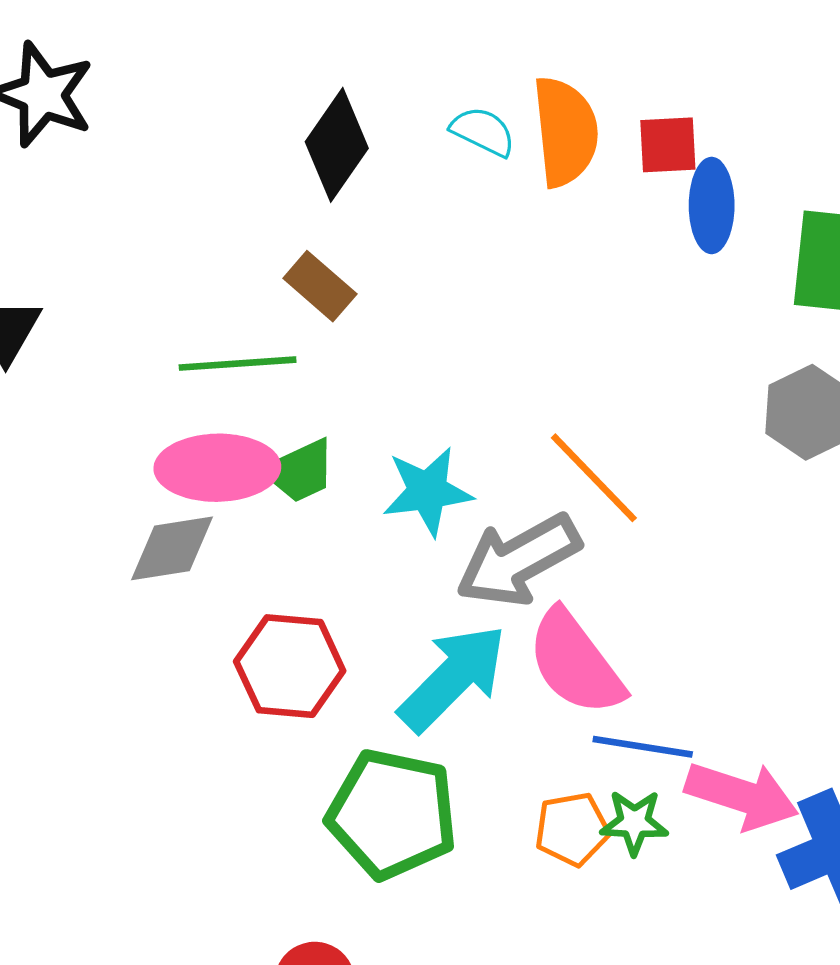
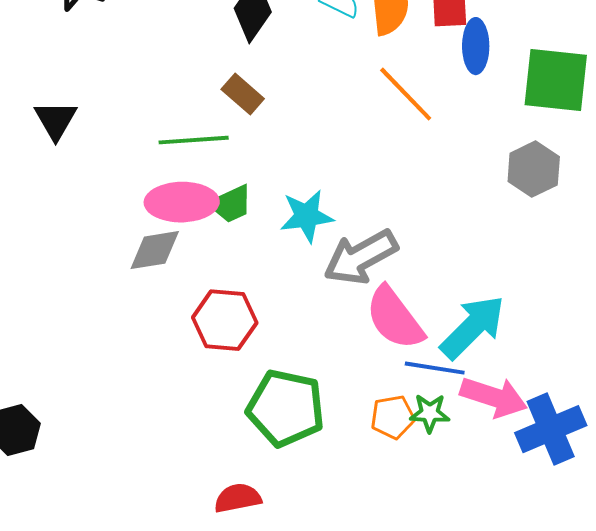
orange line: (594, 478) -> (406, 94), moved
cyan arrow: (453, 678) -> (473, 327), moved

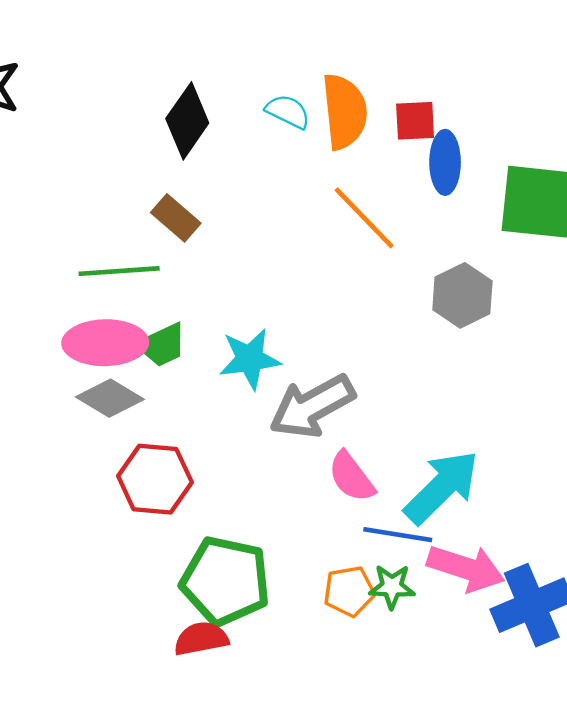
gray hexagon: (534, 169) -> (462, 295), moved
gray diamond: (155, 250) -> (110, 398), moved, turned 40
pink semicircle: (395, 318) -> (351, 477), size x0.7
red semicircle: (238, 498) -> (201, 639), moved

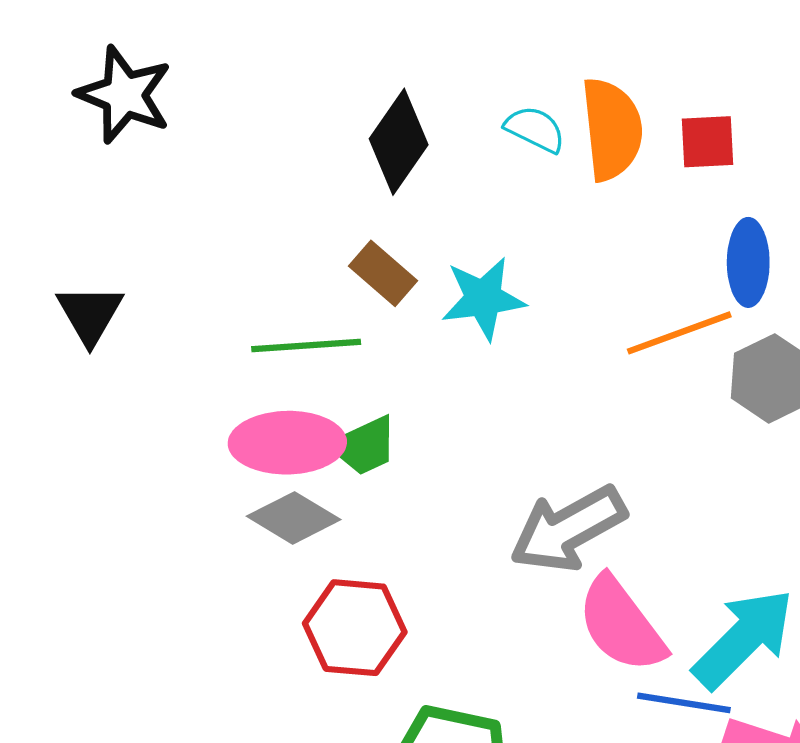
blue ellipse: (445, 162) -> (748, 262), moved
orange line: (364, 218) -> (679, 333), moved, turned -66
cyan star: (250, 359) -> (483, 298), moved
pink semicircle: (351, 477) -> (621, 625), size x1.4

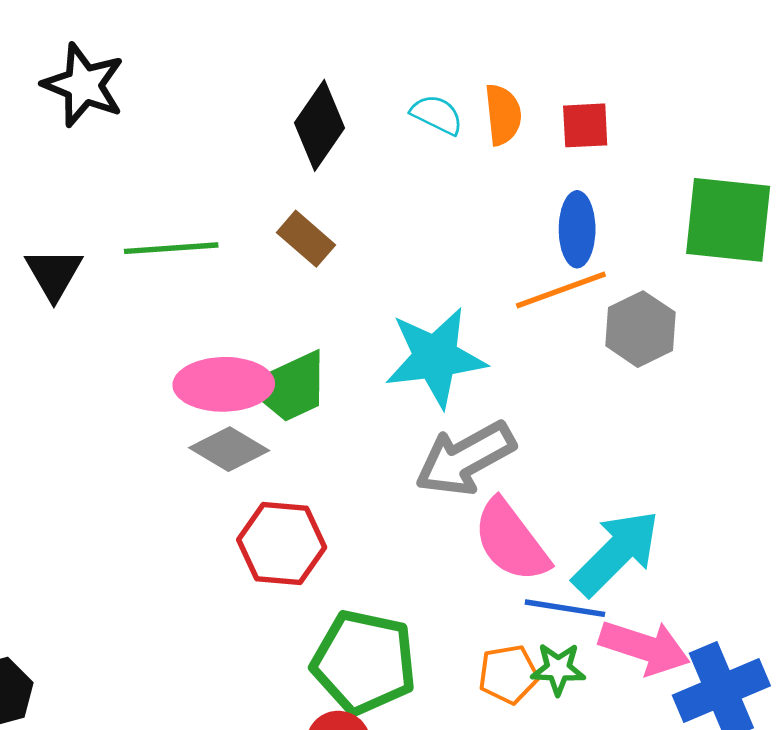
orange semicircle: (612, 129) -> (503, 115), size x0.7
blue ellipse: (748, 262) -> (577, 229), moved
cyan star: (483, 298) -> (435, 357), moved, size x1.4
green line: (306, 345) -> (171, 248), moved
green trapezoid: (364, 446) -> (290, 387), size x1.4

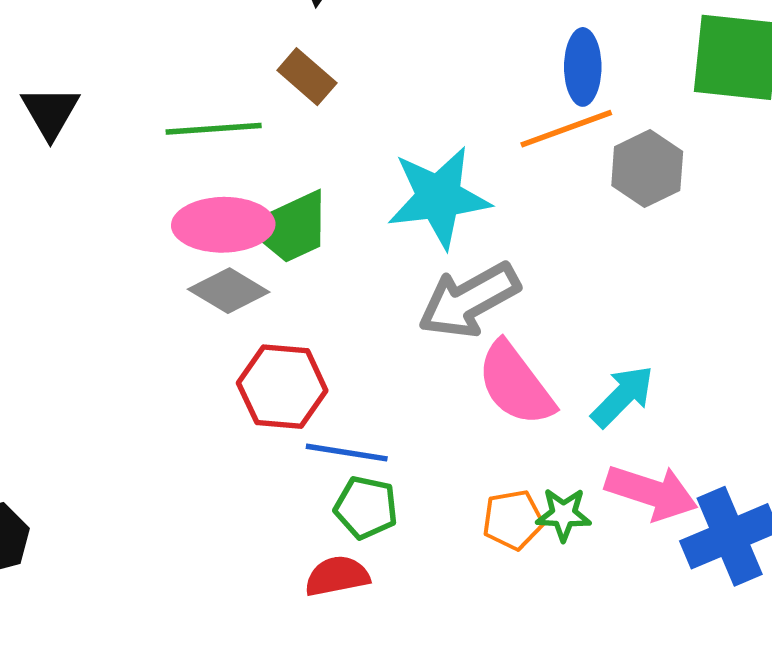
green line: (171, 248) -> (214, 129), moved
cyan arrow: (616, 553) -> (623, 396), size x0.7
blue line: (565, 608) -> (347, 453), moved
green pentagon: (364, 662) -> (366, 507), size x0.6

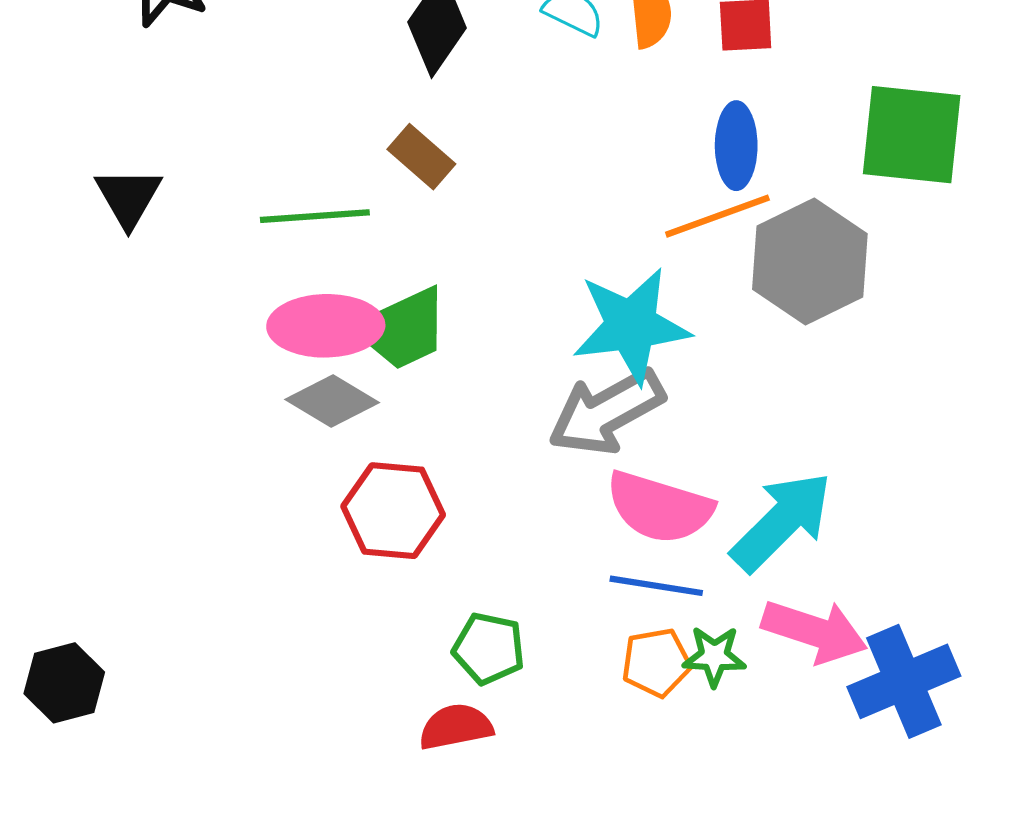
gray hexagon: (647, 169) -> (810, 262), size x1.4
cyan star: (439, 197) -> (631, 326), moved
pink semicircle: (516, 384) -> (659, 507), turned -36
cyan arrow: (623, 396) -> (782, 522), size x1.4
blue line: (347, 453) -> (656, 586), moved

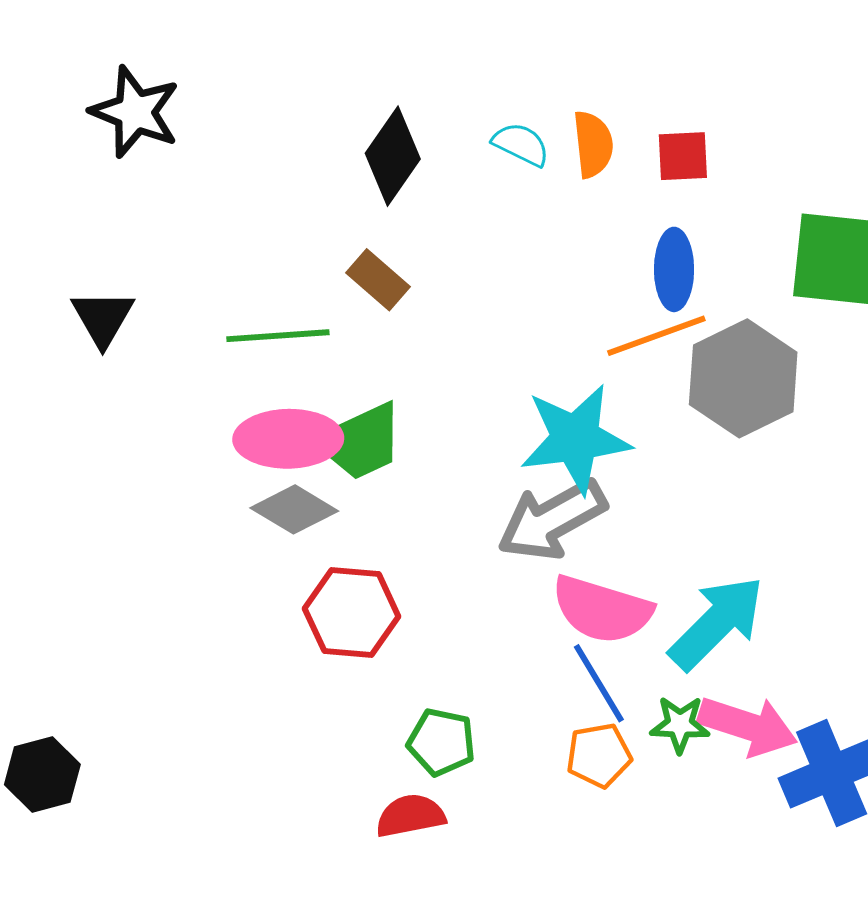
blue line: (656, 586) -> (599, 683), turned 50
green star: (714, 656) -> (680, 724), moved

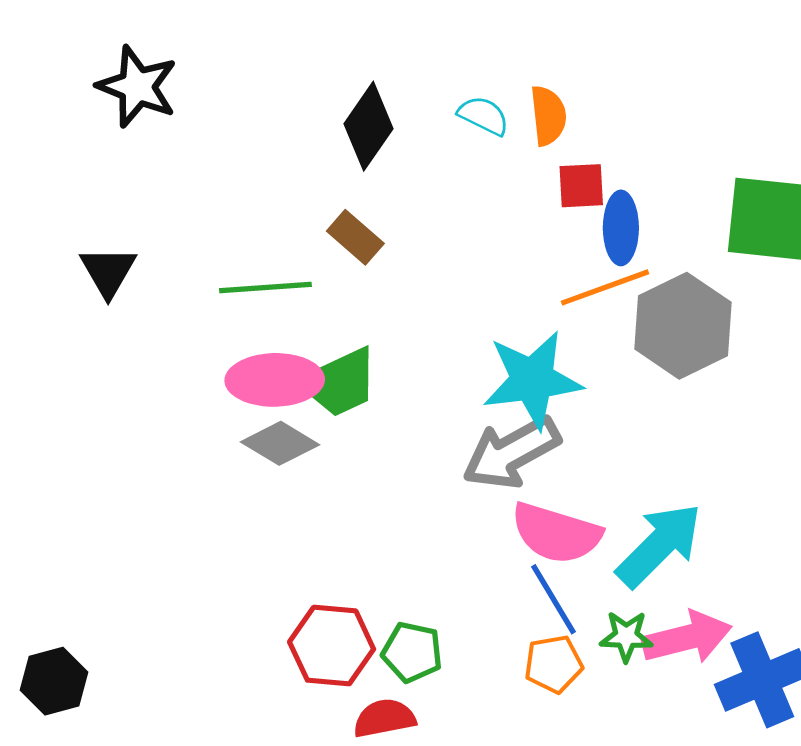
red square: (683, 156) -> (581, 186), moved
red hexagon: (352, 613) -> (332, 646), moved
pink arrow: (748, 726) -> (687, 638), turned -32

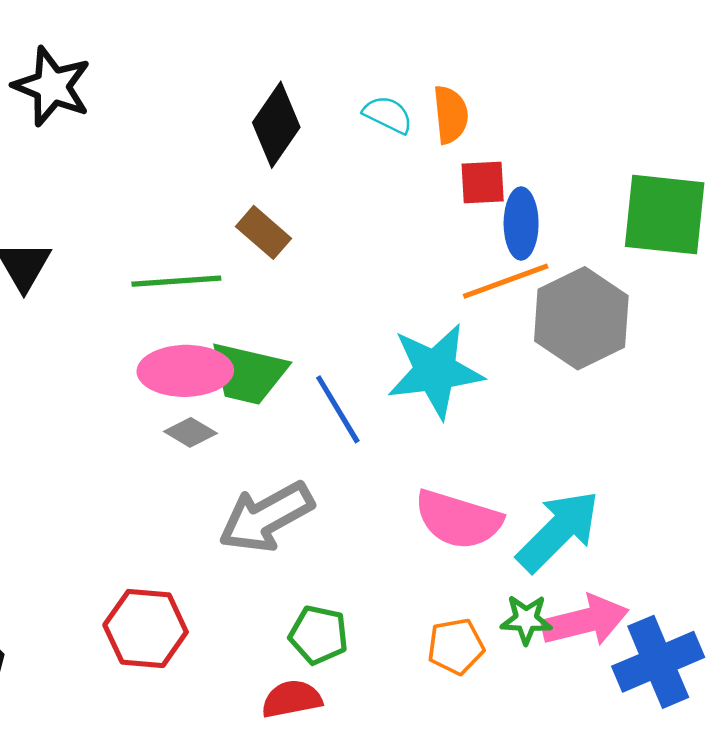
green trapezoid: (339, 383) -> (248, 373), turned 38
gray diamond: (280, 443) -> (190, 432), size x0.7
gray arrow: (511, 453) -> (266, 517), moved
blue line: (554, 599) -> (338, 409), moved
red hexagon: (332, 646) -> (146, 628), moved

